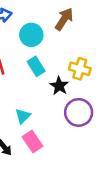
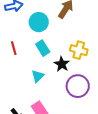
cyan triangle: (23, 116) -> (38, 76), moved

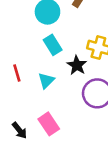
red line: (14, 48) -> (17, 73), moved

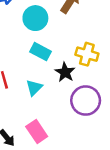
cyan rectangle: (53, 45) -> (41, 52), turned -30

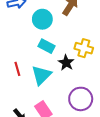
cyan triangle: (34, 88) -> (41, 75), size x1.5
purple circle: (86, 101) -> (81, 99), moved

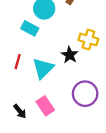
cyan rectangle: (46, 46) -> (30, 28), moved
red line: (17, 69) -> (18, 62), turned 32

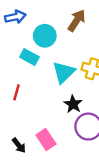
black star: (70, 55) -> (73, 104), moved
cyan triangle: (43, 68) -> (64, 72), moved

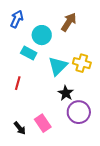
blue arrow: (15, 17) -> (17, 19), turned -54

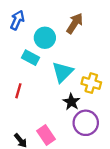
yellow cross: (82, 63) -> (91, 83), moved

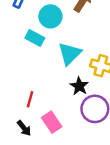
red line: (18, 91) -> (30, 99), moved

